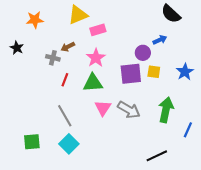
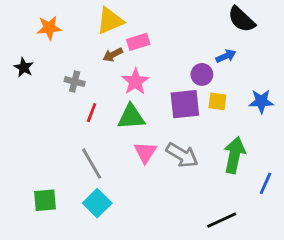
brown arrow: (68, 47) -> (113, 55), moved
blue star: (185, 72) -> (261, 101), turned 30

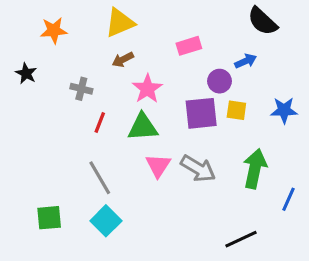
pink rectangle: (138, 42) -> (189, 46), moved

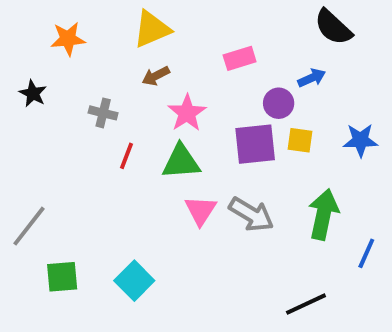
gray line: (100, 178) -> (29, 226), moved, turned 68

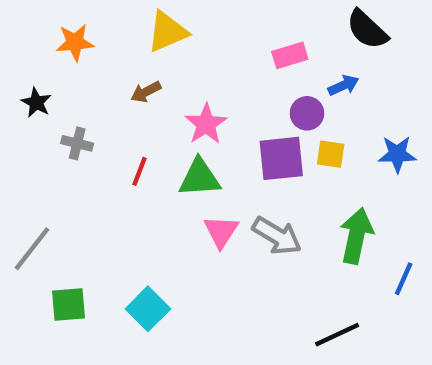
pink rectangle: (240, 58) -> (290, 55), moved
brown arrow: (156, 76) -> (146, 92), moved
gray cross: (103, 113) -> (77, 143), moved

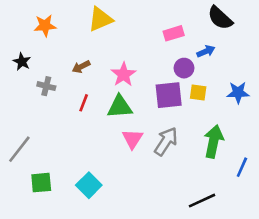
brown arrow: (146, 92) -> (81, 67), moved
gray arrow: (277, 236) -> (166, 141), turned -88

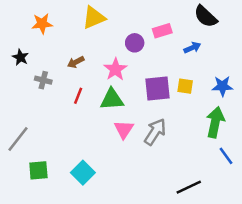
purple circle: (184, 68) -> (135, 43), moved
green arrow: (214, 141) -> (215, 122), moved
blue line: (242, 167) -> (226, 156), turned -60

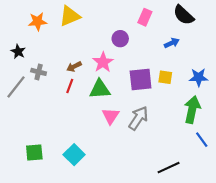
yellow triangle: (94, 18) -> (70, 16), moved
pink rectangle: (162, 31) -> (145, 17), moved, turned -49
brown arrow: (76, 62) -> (74, 67), moved
gray line: (18, 139) -> (16, 87), moved

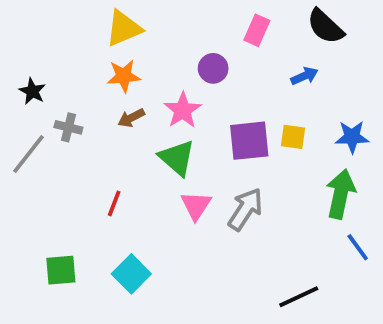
orange star: (37, 21) -> (124, 76), moved
red line: (70, 86) -> (114, 203), moved
green triangle: (100, 89) -> (177, 158), turned 45

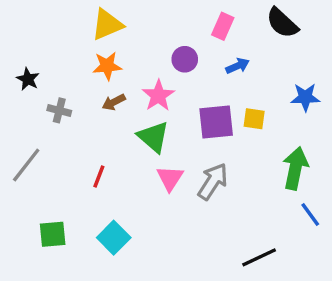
blue arrow: (304, 76) -> (238, 66), moved
blue star: (352, 137) -> (305, 97), moved
gray line: (28, 154) -> (26, 165), moved

